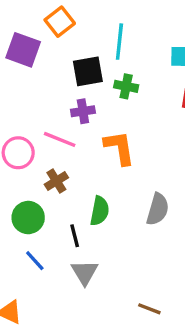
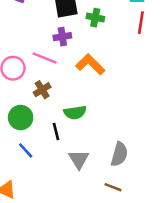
orange L-shape: (119, 148) -> (90, 64), turned -36
gray semicircle: (158, 209) -> (119, 154), moved
green semicircle: (100, 211) -> (75, 112), turned 70
gray triangle: (85, 272) -> (79, 159), moved

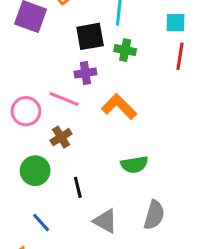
green semicircle: (75, 112) -> (134, 165), moved
blue line: (26, 150) -> (41, 223), moved
gray triangle: (79, 159) -> (105, 221), turned -30

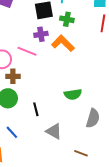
orange L-shape: (119, 107) -> (63, 43), moved
brown cross: (61, 137) -> (13, 76), moved, turned 32
gray semicircle: (154, 215) -> (93, 118), moved

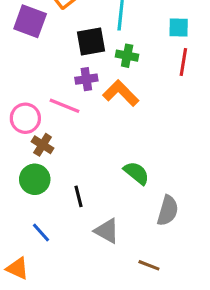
brown cross: (13, 76) -> (43, 145), turned 32
green semicircle: (73, 94) -> (136, 173), turned -132

